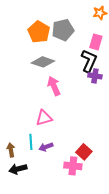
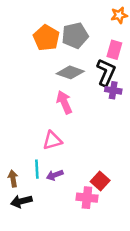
gray diamond: (43, 62) -> (70, 72), moved

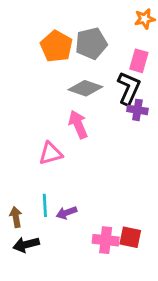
pink triangle: (52, 140) -> (51, 153), moved
red square: (100, 181) -> (130, 237), moved, turned -30

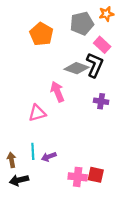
gray pentagon: (91, 43) -> (82, 23), moved
pink rectangle: (139, 61) -> (102, 45), turned -63
gray diamond: (85, 88) -> (77, 68), moved
purple cross: (137, 110) -> (101, 101), moved

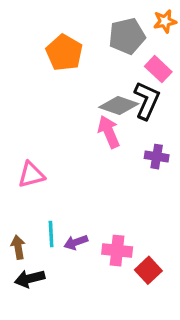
pink arrow: (57, 92) -> (109, 132), moved
pink triangle: (37, 113) -> (31, 175), moved
red square: (96, 175) -> (148, 270), turned 35
pink cross: (78, 177) -> (117, 251), moved

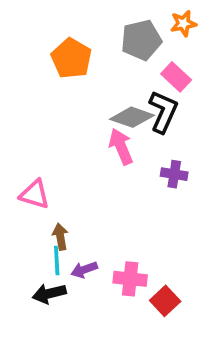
pink triangle: (31, 175) -> (35, 194), turned 32
brown arrow: (18, 247) -> (60, 237), moved
black arrow: (30, 279) -> (49, 294), moved

